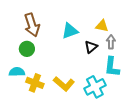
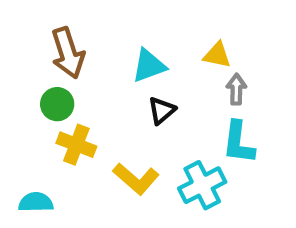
black triangle: (91, 47) -> (162, 111), moved
cyan semicircle: (17, 72) -> (36, 202), moved
yellow cross: (35, 83) -> (76, 145), moved

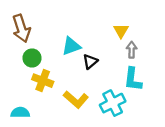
brown arrow: (68, 53) -> (21, 28), moved
yellow triangle: (217, 55) -> (121, 31), turned 49
cyan triangle: (149, 66) -> (71, 46), moved

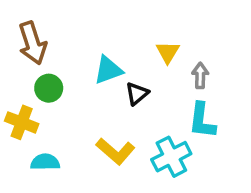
yellow triangle: (121, 31) -> (168, 52), moved
yellow cross: (43, 81) -> (22, 122), moved
cyan semicircle: (20, 113) -> (45, 162), moved

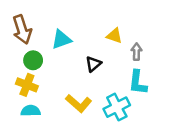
yellow triangle: (168, 52) -> (114, 36), turned -42
cyan triangle: (108, 70) -> (61, 39), moved
yellow cross: (22, 122) -> (27, 85), moved

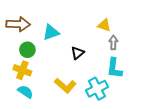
brown arrow: (22, 30) -> (18, 24), turned -70
yellow triangle: (114, 36) -> (104, 25), moved
cyan semicircle: (31, 111) -> (25, 92), turned 35

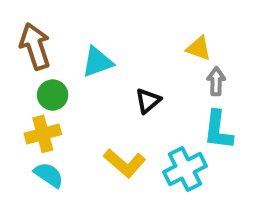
brown arrow: (18, 24) -> (35, 46), turned -110
yellow cross: (22, 70) -> (43, 134), turned -36

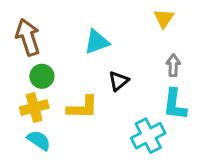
yellow triangle: (199, 48) -> (164, 18), moved, turned 45
cyan triangle: (97, 62) -> (97, 42), moved
yellow L-shape: (125, 163) -> (83, 108), moved, turned -40

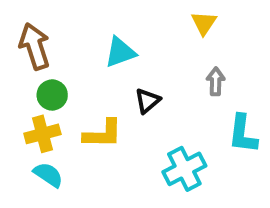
cyan L-shape: (175, 104) -> (243, 134), moved

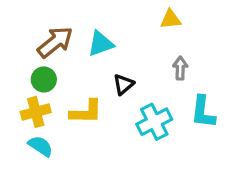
yellow triangle: (204, 23) -> (171, 19), turned 50
brown arrow: (35, 46) -> (55, 42), moved, turned 69
cyan cross: (184, 169) -> (154, 122), moved

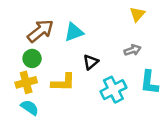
yellow triangle: (171, 19) -> (137, 14), moved, turned -42
gray arrow: (180, 68) -> (133, 50), turned 70

